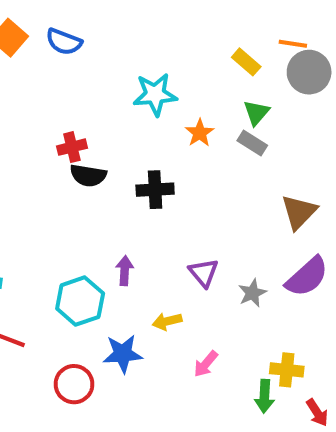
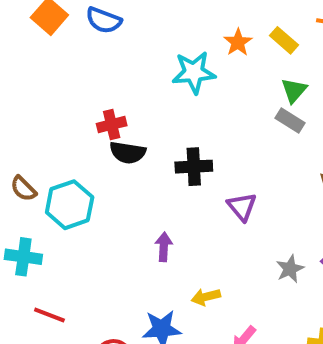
orange star: (200, 133) -> (238, 42), moved
purple triangle: (204, 273) -> (242, 207), moved
cyan hexagon: (80, 301) -> (70, 205), moved

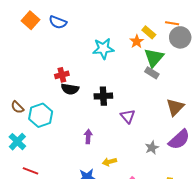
orange star: (238, 42) -> (137, 41), moved
green triangle: (294, 90) -> (154, 58), size x1.5
cyan cross: (23, 257) -> (17, 142), turned 36

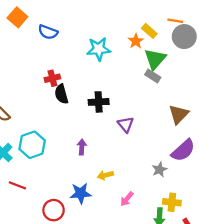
blue semicircle: (58, 22) -> (48, 32), moved
black semicircle: (70, 89) -> (61, 94), turned 66
cyan hexagon: (41, 115) -> (32, 145), moved
gray star: (152, 148) -> (159, 170), moved

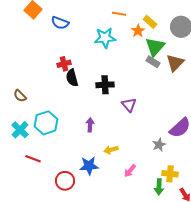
orange line: (175, 21) -> (119, 14), moved
brown triangle: (179, 114) -> (175, 63), moved

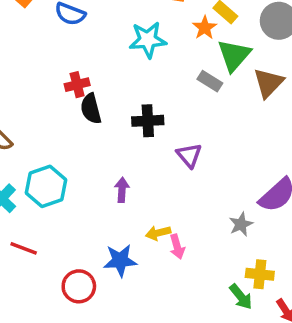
gray rectangle: (153, 62) -> (210, 81), moved
pink arrow: (130, 171) -> (177, 247), moved, turned -56
green arrow: (159, 187) -> (241, 297), turned -42

